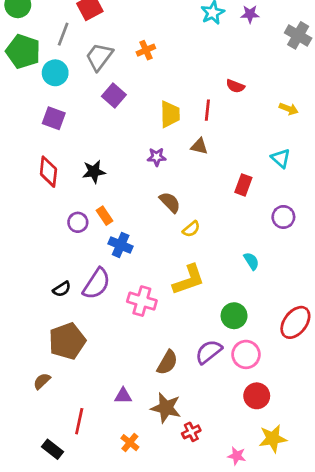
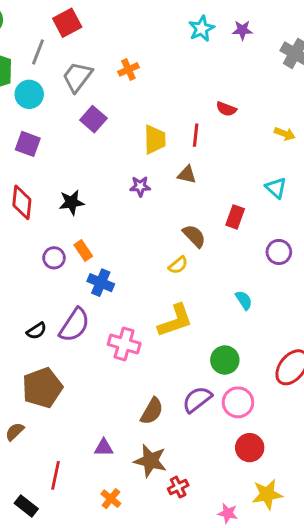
brown semicircle: (170, 202) -> (194, 236), moved

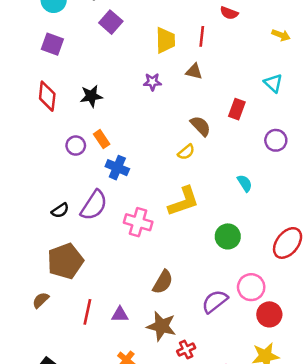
purple semicircle: (197, 399) -> (215, 301), moved
pink circle: (238, 402) -> (251, 287), moved
red circle: (250, 448) -> (269, 314), moved
red line: (55, 475) -> (87, 312), moved

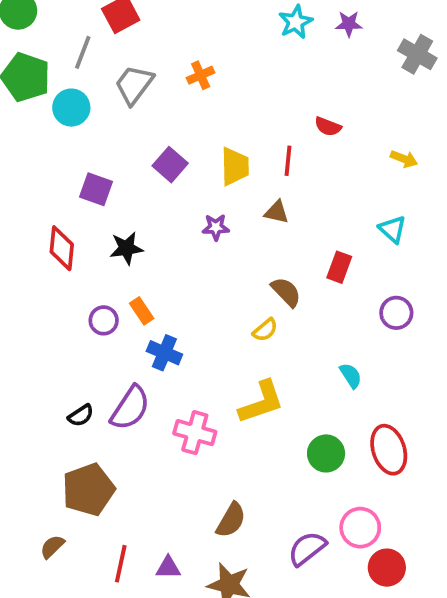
purple square: (111, 22) -> (170, 165), moved
purple square: (52, 44) -> (96, 189), moved
red ellipse: (288, 243) -> (389, 450), moved, turned -56

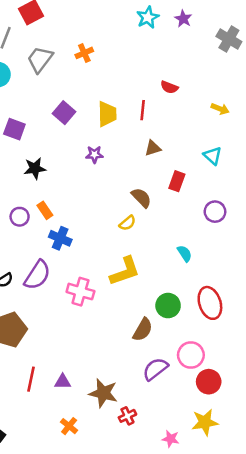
purple star: (349, 24) -> (183, 19), turned 30
brown triangle: (277, 212) -> (153, 148), moved, turned -30
brown semicircle: (231, 520) -> (143, 330), moved

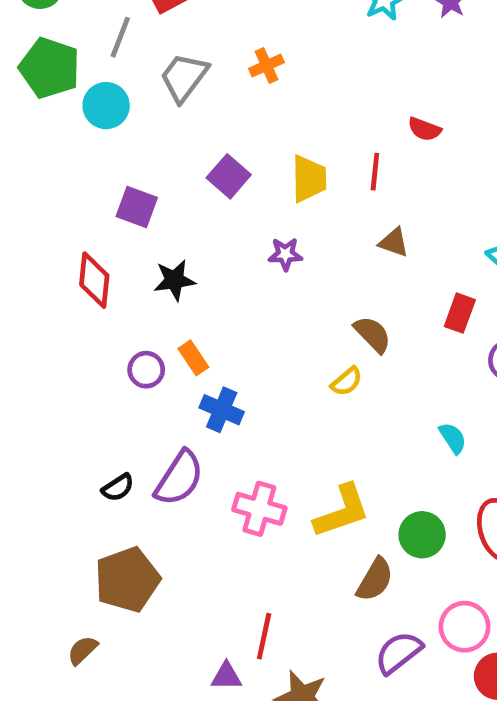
brown triangle: (153, 148) -> (394, 242), turned 36
red rectangle: (177, 181) -> (460, 313), moved
yellow L-shape: (125, 271) -> (342, 511), moved
red line: (31, 379) -> (264, 636), moved

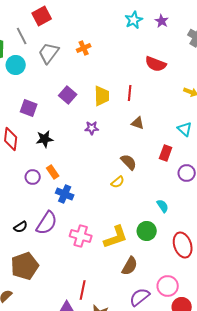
gray line: (120, 37) -> (22, 36), turned -48
red semicircle: (424, 129) -> (156, 64), moved, size x1.5
green circle: (422, 535) -> (147, 231), moved

